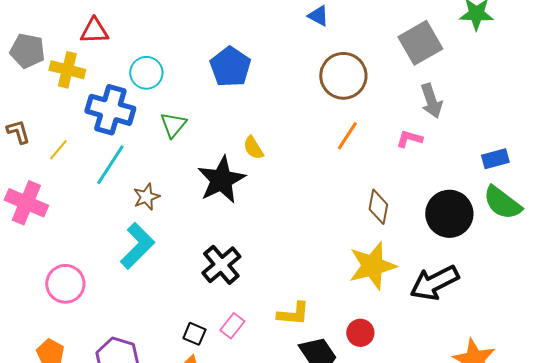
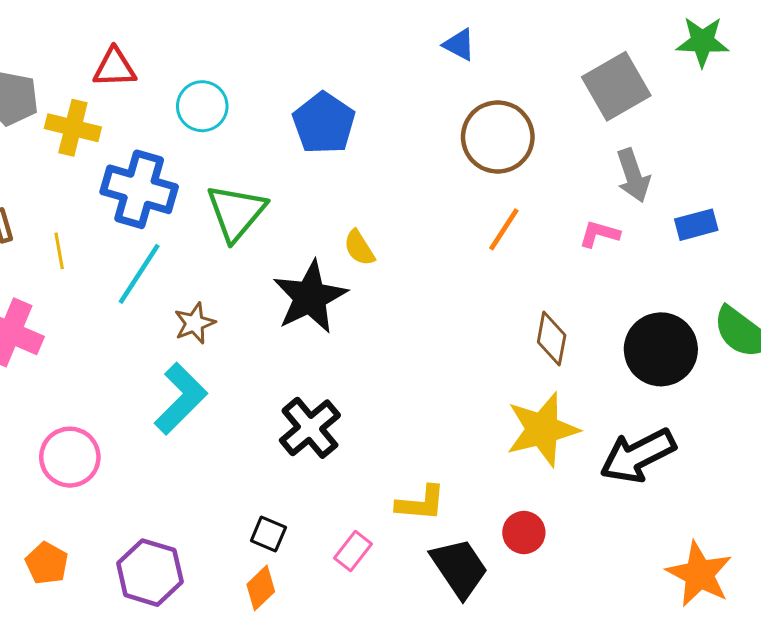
cyan circle: (146, 73) -> (202, 106), moved
green triangle: (173, 125) -> (236, 212), size x1.5
yellow line: (58, 150) -> (59, 251), turned -50
blue rectangle: (495, 159) -> (696, 225), moved
pink rectangle: (232, 326) -> (353, 551), moved

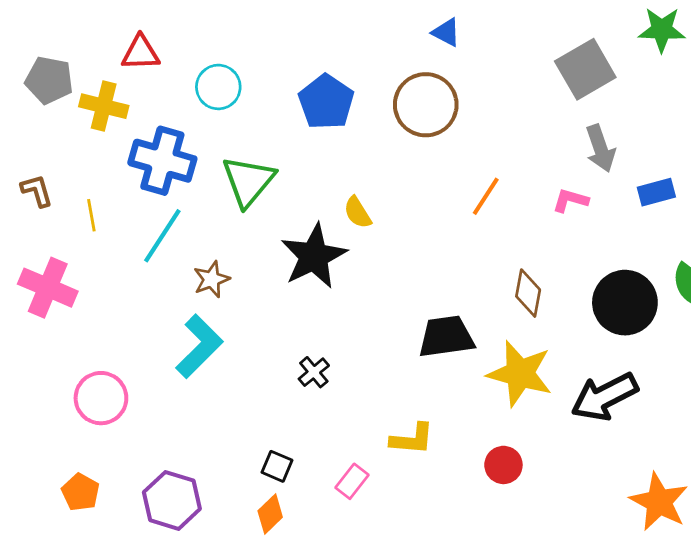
brown circle: (498, 137) -> (426, 105), moved
black cross: (310, 428) -> (314, 372), size x0.6
yellow star: (542, 429) -> (520, 374), turned 30
black trapezoid: (459, 568) -> (446, 337), moved, turned -64

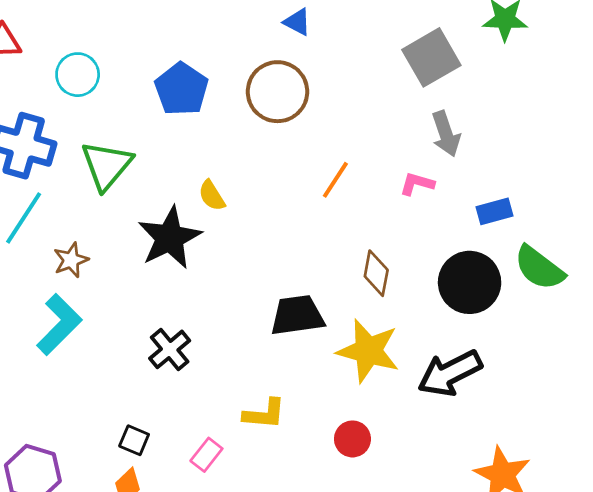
blue rectangle: (656, 192) -> (495, 211), moved
black cross: (314, 372) -> (170, 349), size x1.4

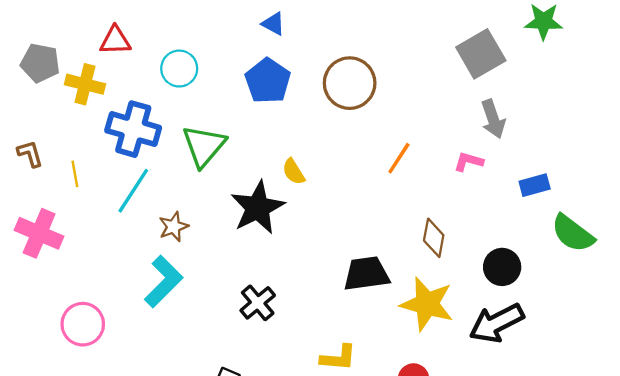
blue triangle: (297, 22) -> (273, 24), moved
black circle: (470, 282) -> (502, 267), moved, size x0.7

